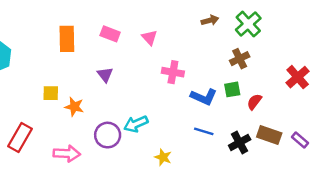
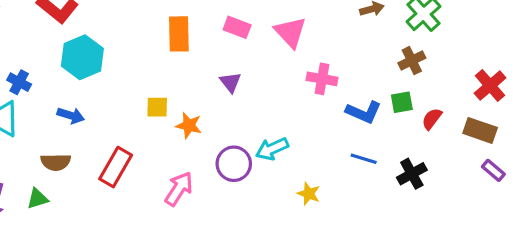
pink triangle: (150, 38) -> (290, 32), size x1.5
brown rectangle: (269, 135) -> (480, 130), moved
pink arrow: (67, 154) -> (179, 189), turned -60

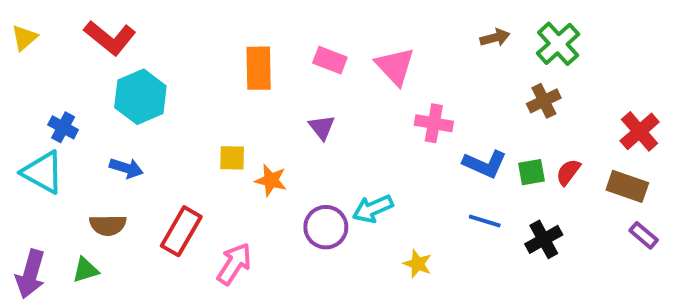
green square: (402, 102) -> (532, 172), moved
pink arrow: (179, 189) -> (234, 264), moved

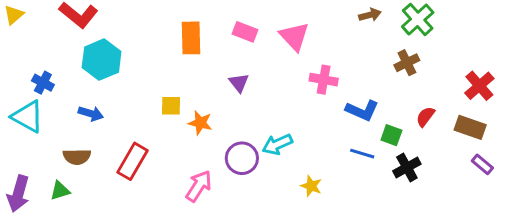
green square: (532, 172) -> (391, 135), moved, turned 30
pink arrow: (234, 264) -> (199, 186), moved

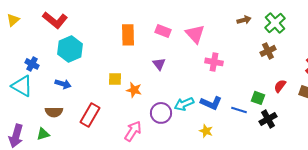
blue L-shape: (362, 110) -> (211, 103), moved

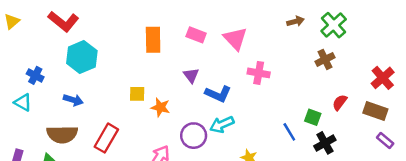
cyan triangle: (22, 86) -> (23, 102), size x0.7
blue L-shape: (211, 103) -> (218, 94), moved
blue line: (239, 110) -> (289, 132), turned 42
brown semicircle: (54, 112) -> (62, 134), size x1.4

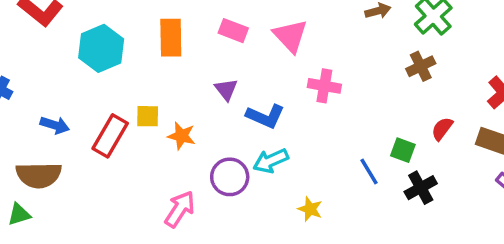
cyan hexagon: (82, 57) -> (101, 48), moved
red rectangle: (106, 138) -> (110, 136), moved

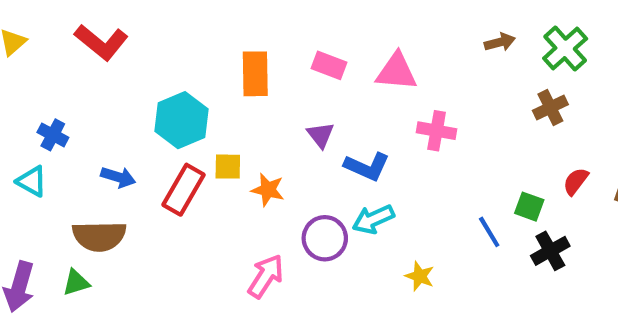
pink triangle: (290, 36) -> (396, 72), turned -42
cyan hexagon: (101, 48) -> (181, 120), moved

